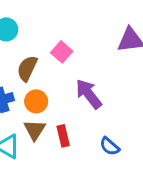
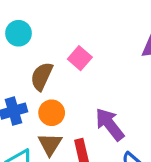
purple arrow: (89, 94) -> (110, 124), moved

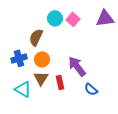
cyan circle: (18, 33) -> (55, 18), moved
pink square: (80, 58) -> (73, 19), moved

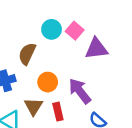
purple triangle: (105, 18) -> (96, 49), moved
orange circle: (42, 59) -> (48, 82), moved

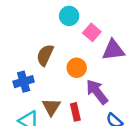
cyan circle: (52, 29) -> (69, 16), moved
orange circle: (48, 82) -> (77, 68), moved

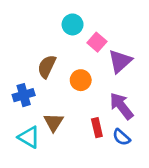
purple triangle: (113, 50) -> (120, 61), turned -35
purple arrow: (97, 92) -> (121, 106), moved
red rectangle: (75, 112) -> (97, 128), moved

